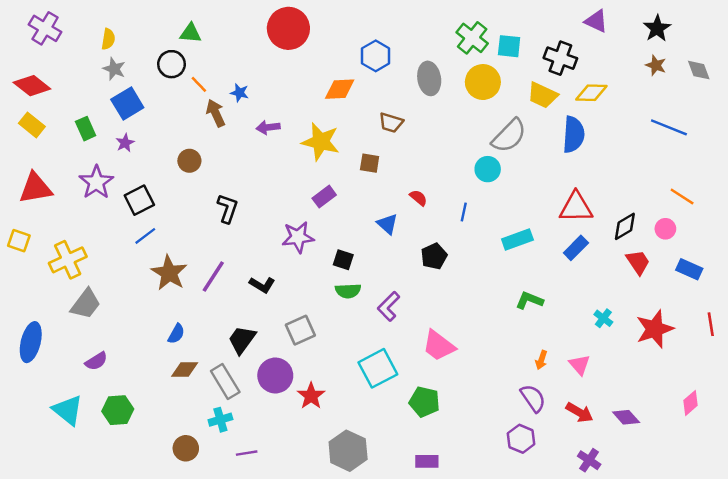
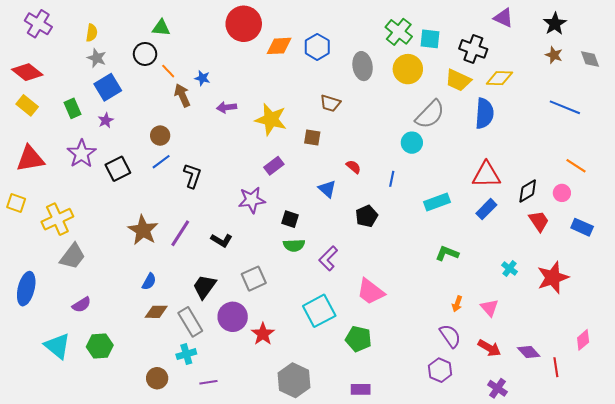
orange diamond: (340, 89) -> (279, 46), moved
blue line: (145, 236) -> (161, 162), moved
red line: (711, 324) -> (556, 367), moved

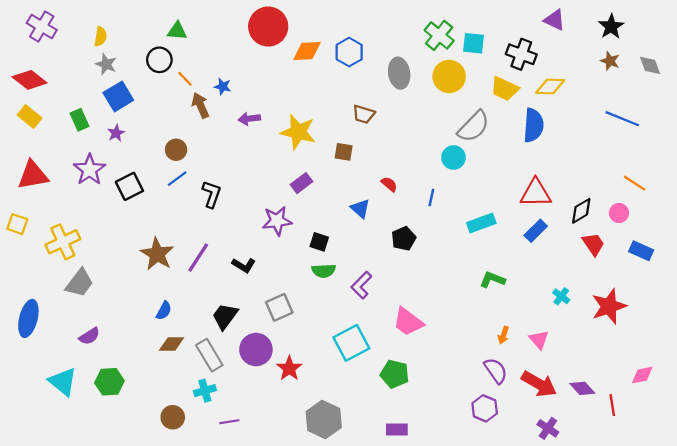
pink diamond: (583, 340) -> (642, 375), turned 30
red arrow: (489, 348) -> (539, 384), size x1.4

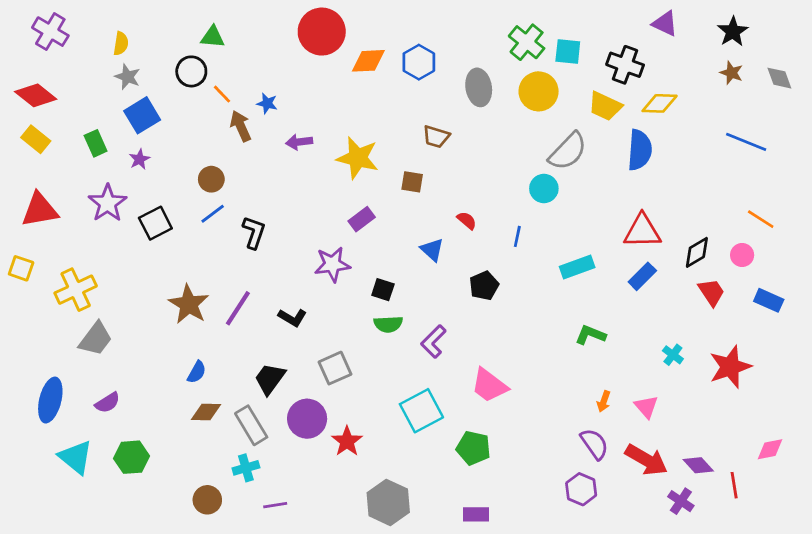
blue ellipse: (28, 318) -> (50, 400), moved
purple cross: (548, 428) -> (681, 501), moved

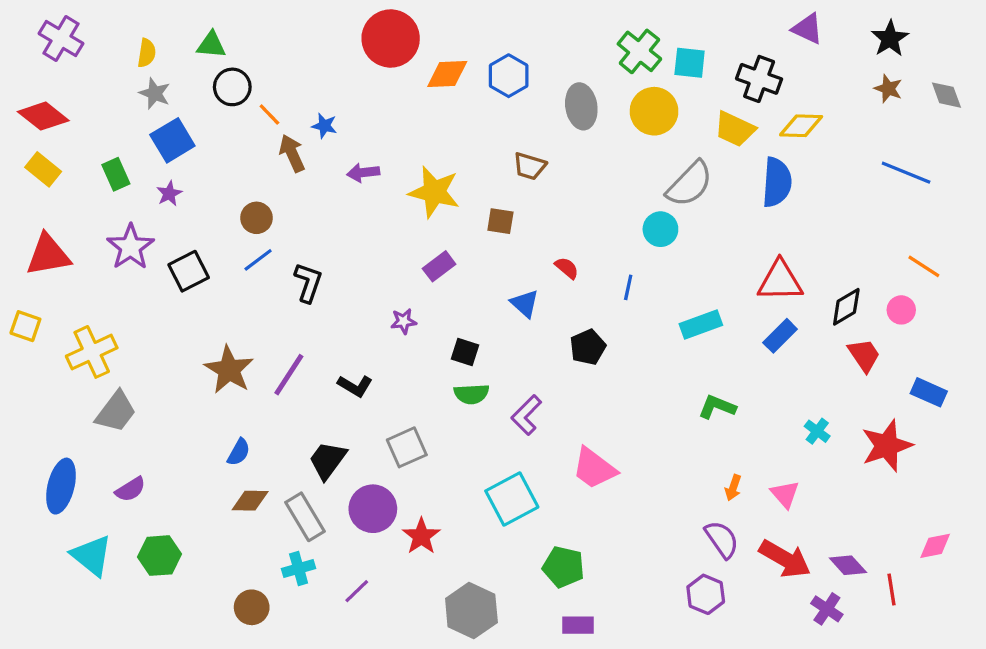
green triangle: (213, 37) -> (211, 45), moved
purple star: (332, 264) -> (404, 321), size x0.6
blue rectangle: (769, 300) -> (929, 392), moved
green pentagon: (473, 448) -> (564, 567), moved
purple line: (275, 505) -> (357, 591), moved, turned -35

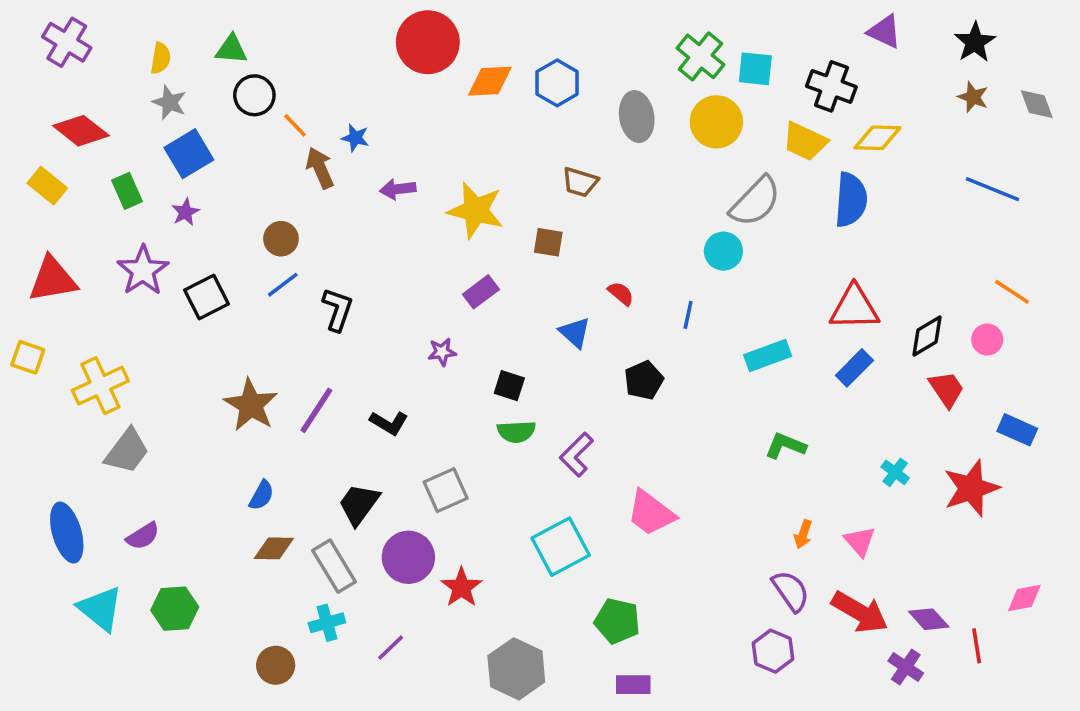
red diamond: (43, 116) -> (81, 131), moved
blue ellipse: (61, 486) -> (67, 532), turned -30

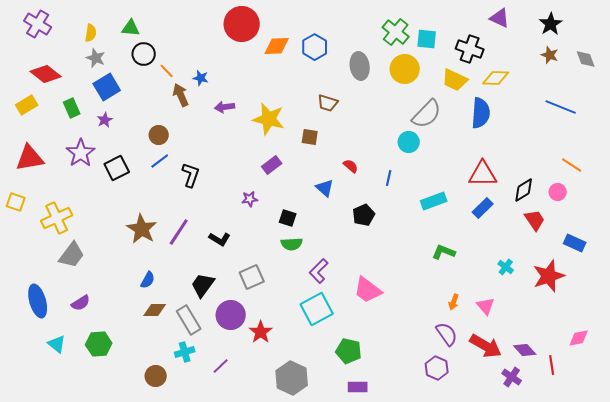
yellow rectangle: (47, 186) -> (27, 105), turned -70
purple L-shape: (577, 455) -> (319, 271), moved
cyan triangle: (100, 609) -> (57, 344), size x0.7

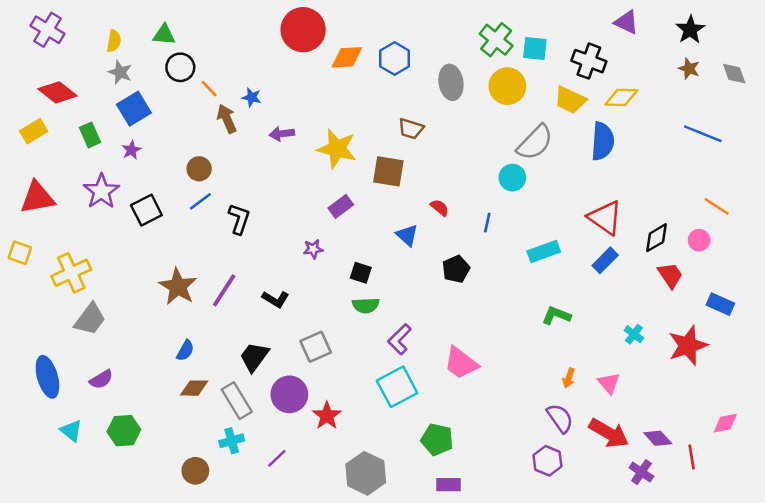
brown square: (310, 137) -> (388, 171), size x1.5
red triangle: (483, 174) -> (605, 218), turned 36

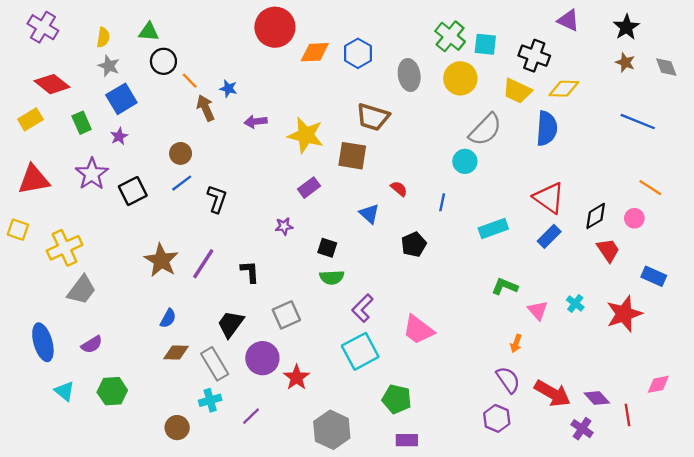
brown trapezoid: (411, 129) -> (373, 117), size x1.4
black L-shape: (276, 299) -> (250, 272), turned -125
pink triangle: (609, 383) -> (538, 310), moved

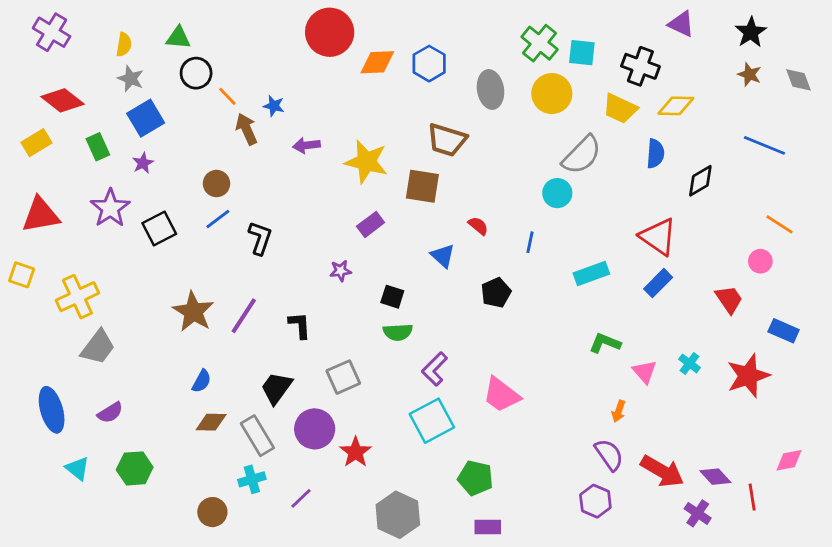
blue semicircle: (547, 128) -> (655, 154), size x0.7
black diamond: (596, 216) -> (700, 181), moved

